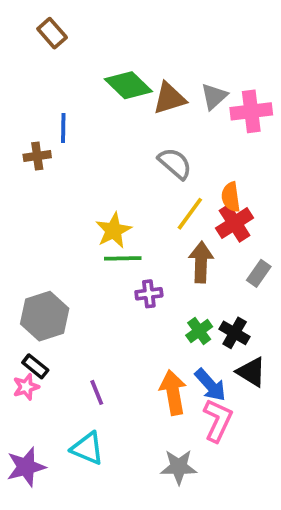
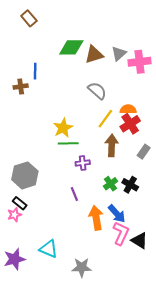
green diamond: (128, 85) -> (71, 47), turned -45
orange semicircle: (231, 197) -> (128, 109), turned 98
black triangle: (251, 372) -> (139, 241), moved
purple line: (97, 392) -> (74, 194), moved
gray star: (179, 467) -> (82, 267), moved

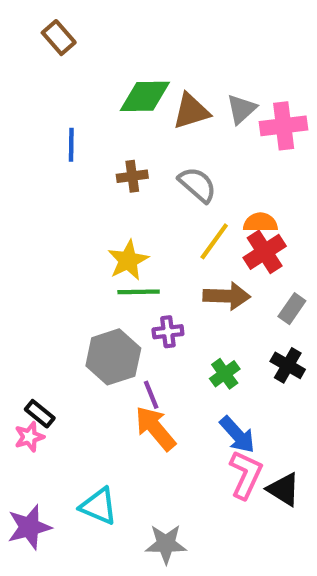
brown cross: (21, 87) -> (132, 176), moved
brown arrow: (112, 145) -> (227, 296), turned 90
gray hexagon: (25, 175) -> (113, 357), moved
black cross: (130, 185) -> (288, 365), moved
orange arrow: (96, 218) -> (155, 428), moved, turned -30

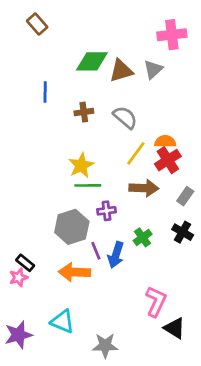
pink cross: (284, 126) -> (172, 35), moved
orange arrow: (155, 428) -> (74, 272), moved, turned -48
blue arrow: (237, 435) -> (116, 255), moved, turned 60
black triangle: (284, 489) -> (175, 328), moved

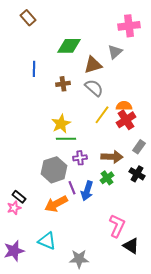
brown triangle: (121, 71) -> (93, 65), moved
brown arrow: (144, 188) -> (112, 157), moved
orange arrow: (74, 272) -> (56, 204), turned -30

